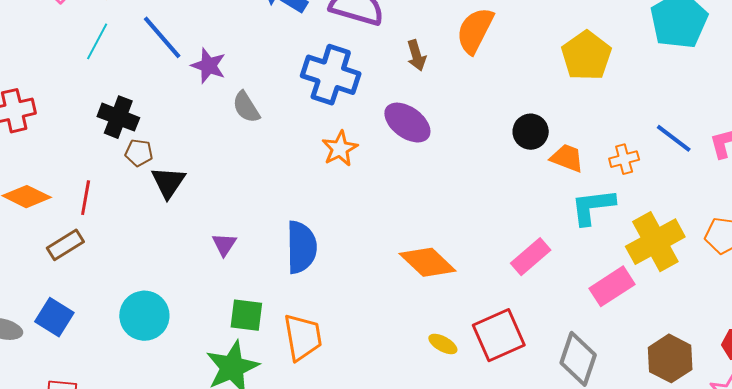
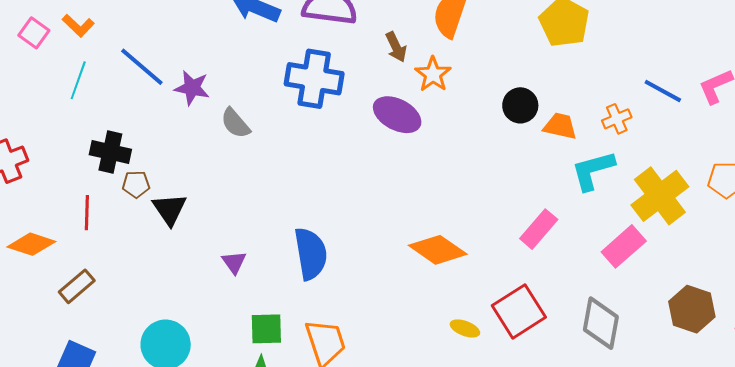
orange star: (340, 149) -> (433, 74), moved
red line: (86, 198) -> (87, 213), moved

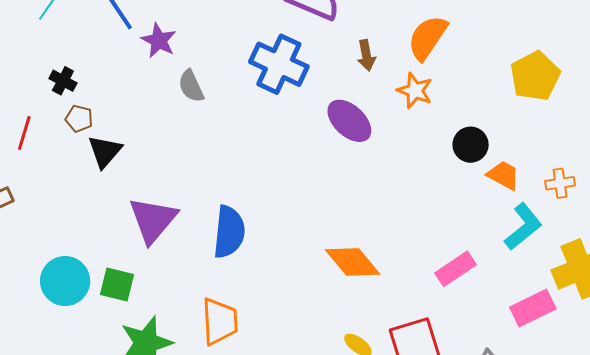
orange star: (433, 74) -> (415, 91), moved, turned -30
black cross: (110, 152) -> (63, 81), size x0.7
cyan L-shape: (593, 170) -> (523, 227), turned 141
purple triangle: (234, 262) -> (153, 220), size x2.0
green square: (266, 329) -> (117, 284), moved

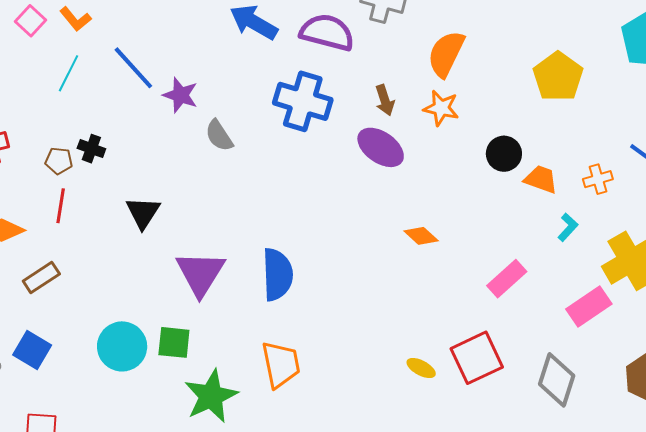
brown arrow: (366, 55) -> (385, 100), moved
brown pentagon: (79, 119) -> (59, 161), moved
cyan L-shape: (523, 227) -> (568, 227), size x0.6
orange diamond: (353, 262) -> (421, 236), moved, size x0.6

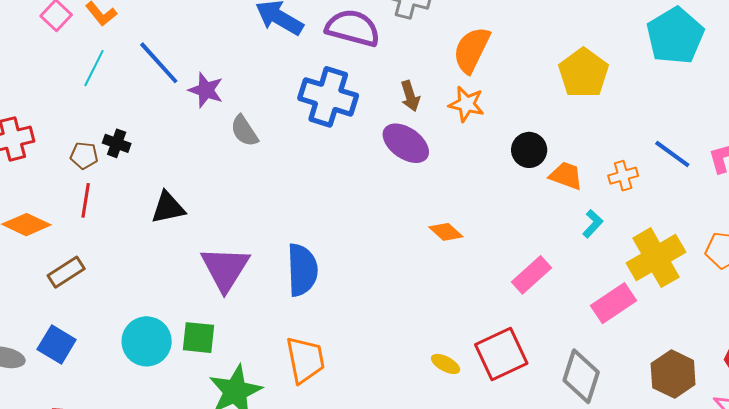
black triangle: (143, 213) -> (168, 208), turned 45

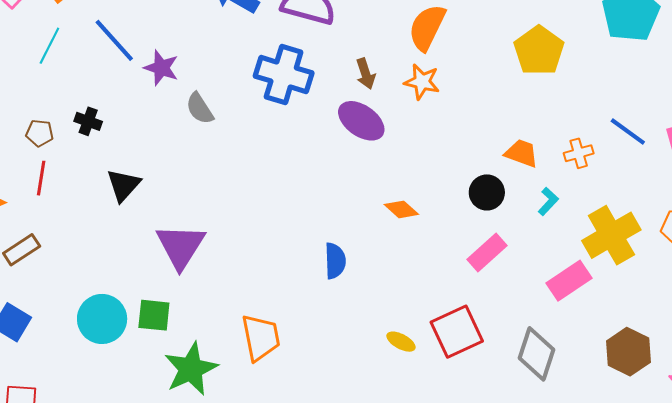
black cross: (117, 143) -> (88, 121), moved
black circle: (529, 150) -> (487, 192), moved
black triangle: (168, 208) -> (123, 185), turned -36
blue semicircle: (302, 270) -> (335, 261), moved, size x0.7

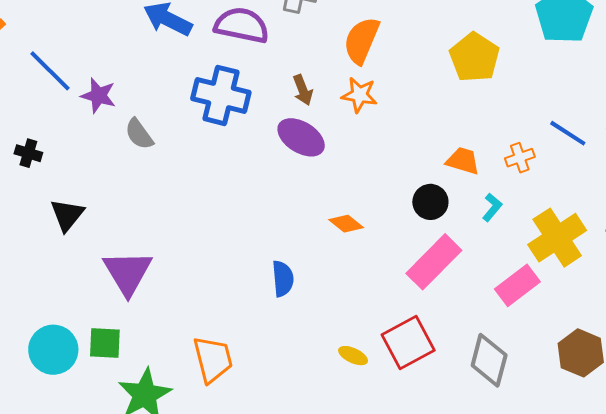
pink rectangle: (487, 253) -> (434, 262), size x1.4

